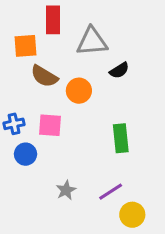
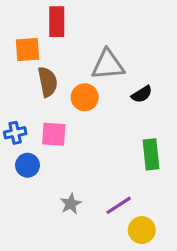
gray triangle: (92, 42) -> (108, 65), moved
black semicircle: (119, 70) -> (142, 94), moved
brown semicircle: (44, 76) -> (48, 82), turned -132
green rectangle: (121, 138) -> (151, 154), moved

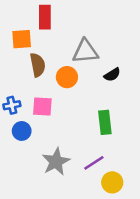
green rectangle: (151, 154) -> (105, 122), moved
gray star: (71, 204) -> (56, 162), size x1.6

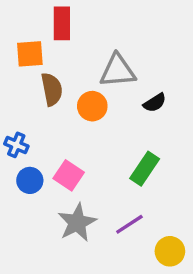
blue cross: (12, 105) -> (16, 145), turned 35
pink square: (42, 107) -> (69, 175), moved, turned 30
green rectangle: (105, 122) -> (145, 169), turned 40
yellow circle: (112, 182) -> (170, 251), moved

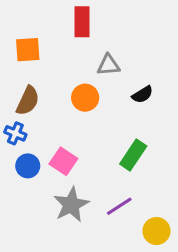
red rectangle: (62, 23) -> (82, 22), moved
gray triangle: (118, 71) -> (108, 65), size x0.7
brown semicircle: (52, 89) -> (28, 101), moved, turned 36

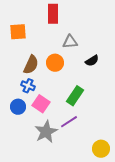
brown semicircle: (28, 101) -> (31, 65), moved
blue cross: (15, 133) -> (28, 86), moved
green rectangle: (133, 155) -> (75, 96), moved
purple line: (119, 206) -> (69, 122), moved

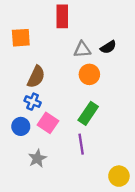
black semicircle: (92, 61) -> (108, 47), moved
orange circle: (55, 63) -> (89, 74), moved
purple line: (69, 122) -> (81, 144), turned -66
gray star: (46, 132) -> (37, 158), moved, size x0.7

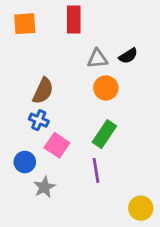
orange square: (21, 38) -> (25, 24), moved
blue circle: (21, 126) -> (25, 162), moved

